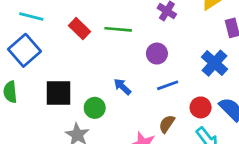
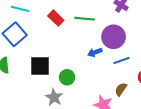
purple circle: (157, 54) -> (114, 37), size x1.5
blue arrow: (122, 87) -> (95, 52), moved, turned -64

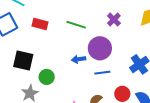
red rectangle: (56, 18) -> (40, 24), moved, turned -42

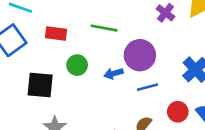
purple cross: (114, 20) -> (165, 13), moved
green circle: (47, 77) -> (77, 65), moved

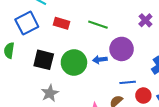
green circle: (77, 65) -> (74, 63), moved, size x1.6
blue line: (148, 87) -> (128, 82), moved

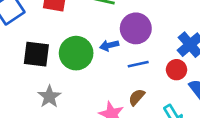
blue line: (128, 82) -> (138, 64), moved
red circle: (143, 96) -> (177, 70), moved

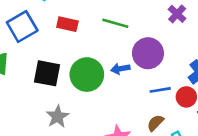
blue line: (138, 64) -> (160, 90), moved
brown semicircle: (137, 97) -> (155, 123), moved

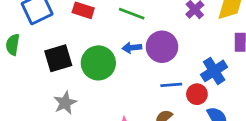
blue arrow: (120, 69) -> (132, 48), moved
black square: (47, 73) -> (58, 58), turned -32

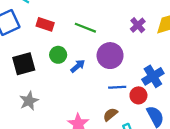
blue arrow: (132, 48) -> (78, 66), moved, turned 144
green circle: (98, 63) -> (58, 55), moved, size x0.6

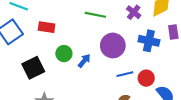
green line: (85, 28) -> (95, 15), moved
blue cross: (153, 76) -> (149, 41), moved, turned -36

